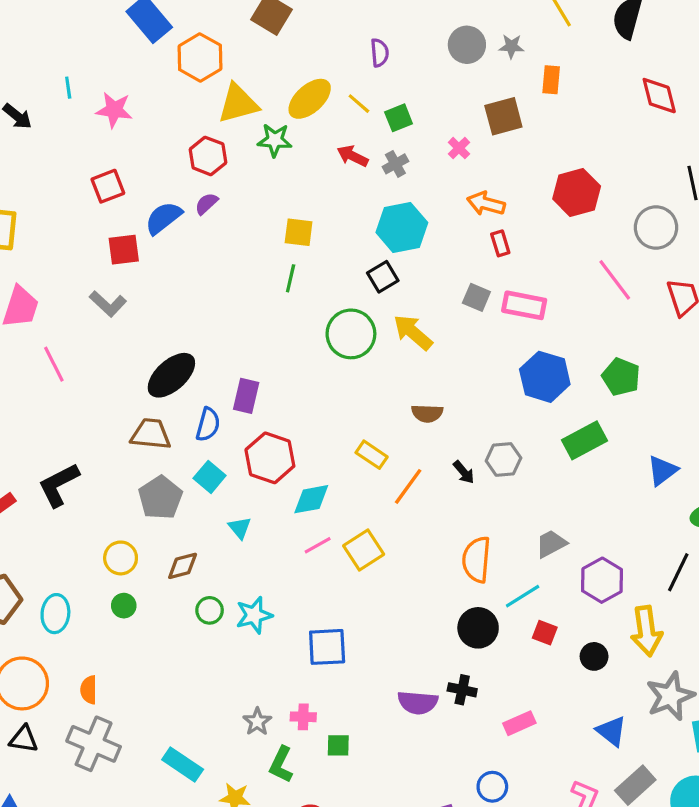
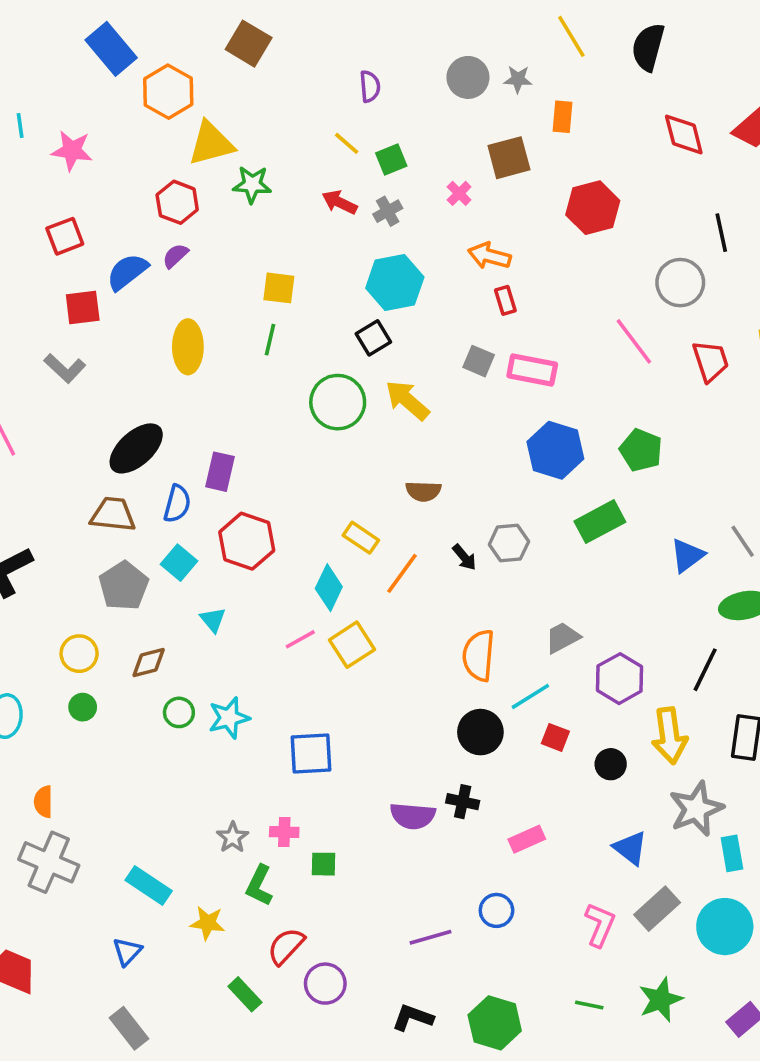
yellow ellipse: (310, 99) -> (188, 347), moved, turned -48
red hexagon: (577, 193) -> (593, 208), moved
cyan diamond: (311, 499) -> (329, 588), moved, turned -54

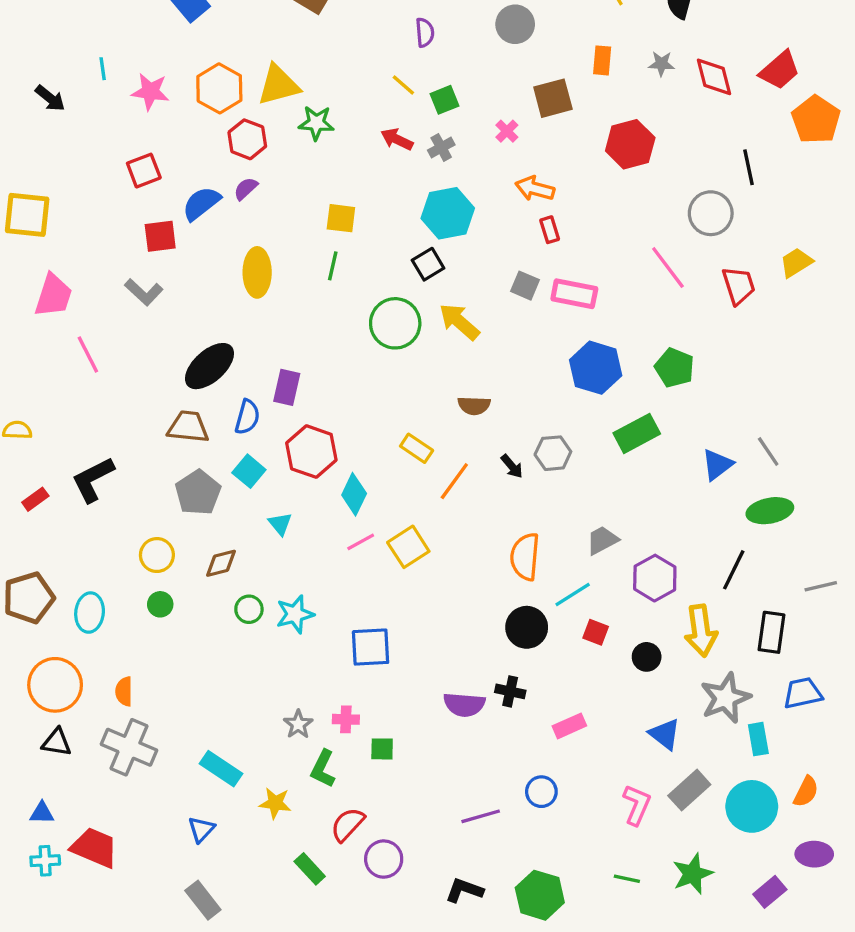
gray star: (518, 79) -> (661, 64), moved
orange hexagon: (168, 92) -> (219, 88), moved
cyan diamond: (329, 588) -> (354, 494), moved

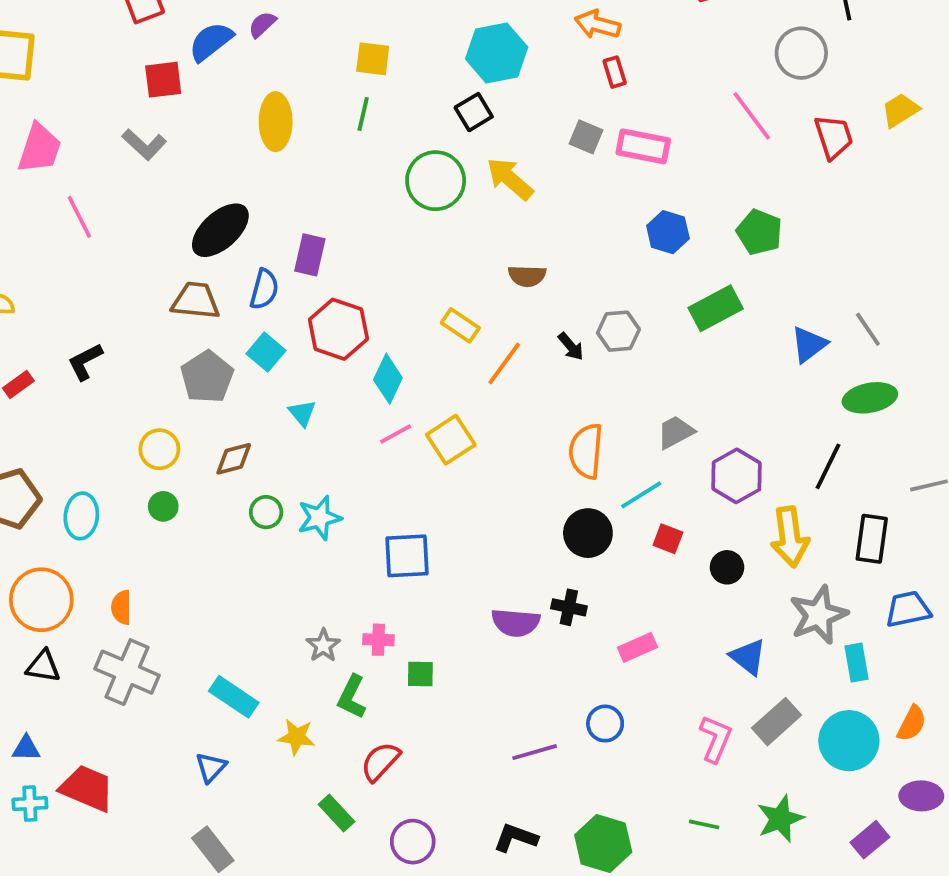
blue hexagon: (596, 368) -> (668, 232), size x0.7
black L-shape: (93, 479) -> (85, 362), size x0.7
purple circle: (384, 859) -> (413, 842), moved

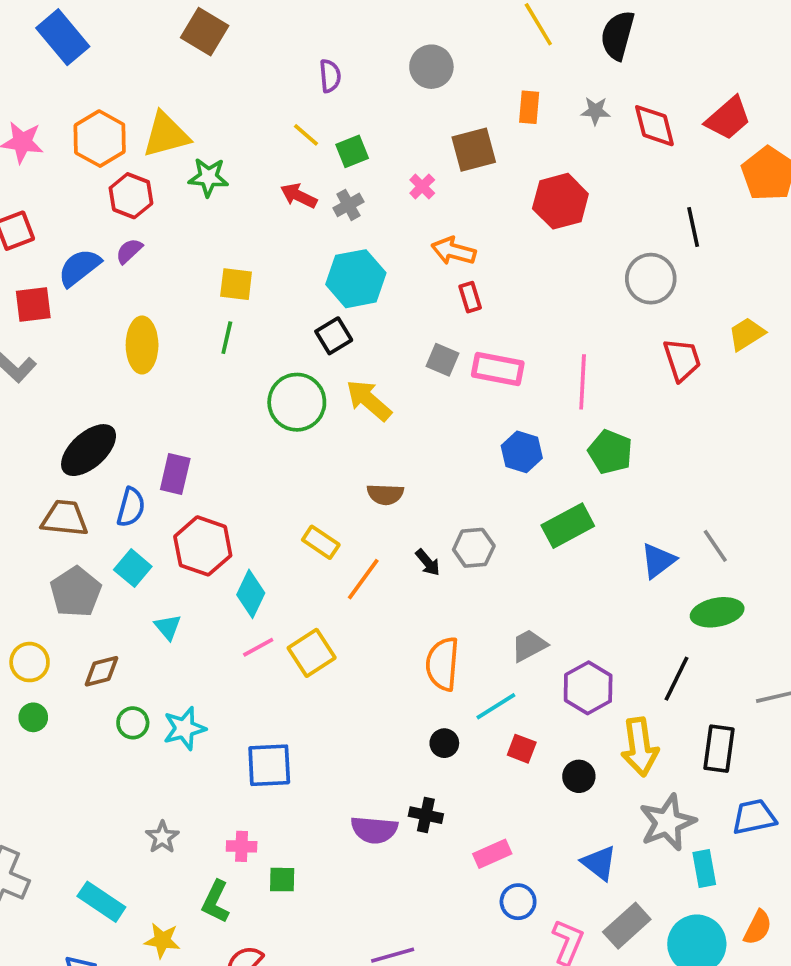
pink line: (752, 116) -> (583, 382), moved, turned 40
black circle: (588, 533) -> (444, 743), size x0.6
gray star: (323, 645) -> (162, 837), moved
blue circle: (605, 724) -> (518, 902), moved

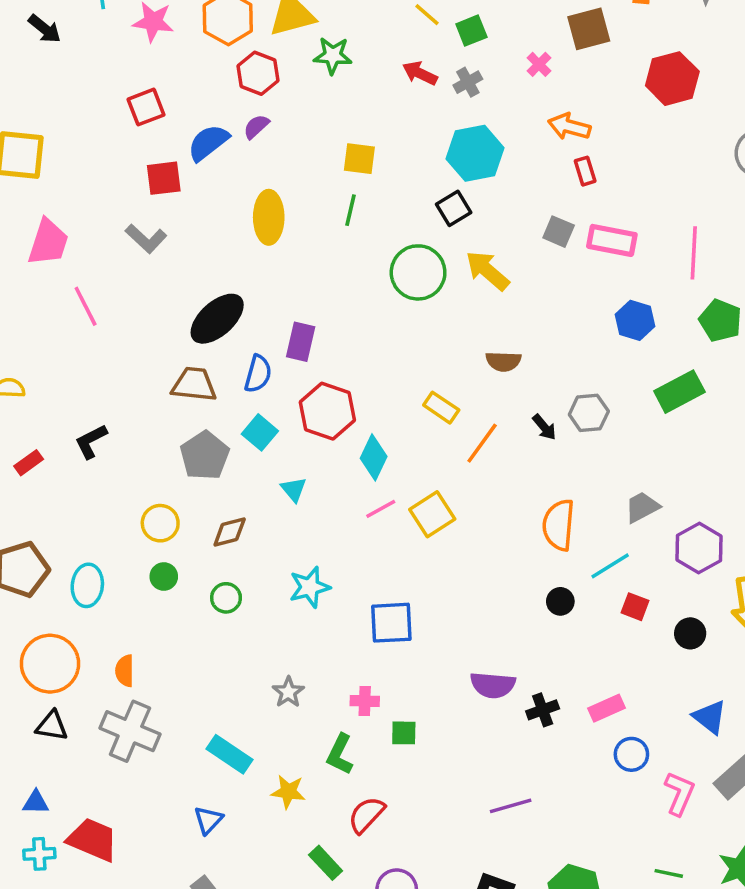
green circle: (133, 723) -> (226, 598), moved
black cross: (426, 815) -> (543, 710), moved, turned -32

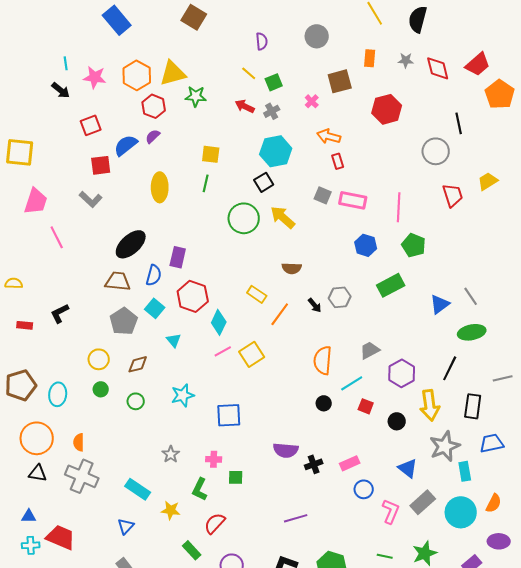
black arrow: (45, 29) -> (61, 90), moved
red rectangle: (29, 463) -> (25, 325), turned 42

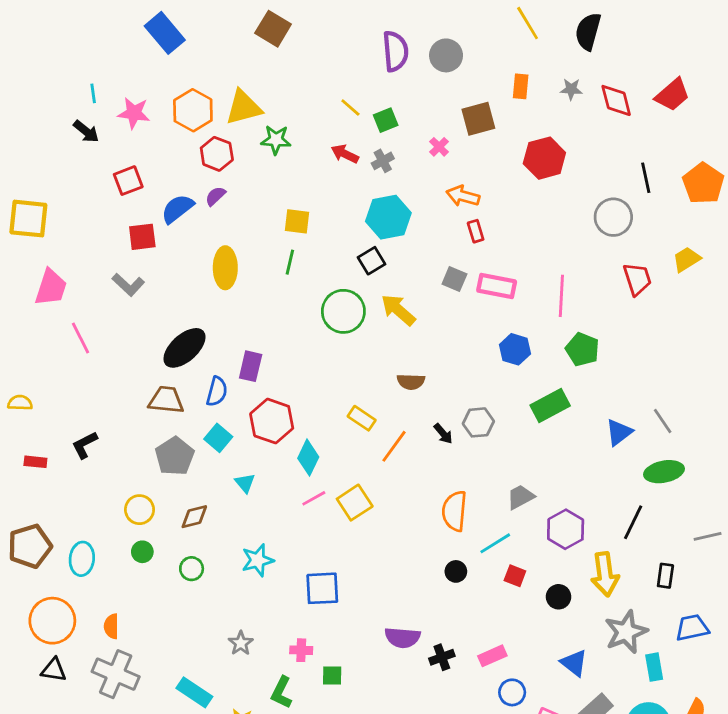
purple semicircle: (262, 41) -> (395, 51), moved, size x1.6
orange pentagon: (500, 94) -> (703, 183), moved
black rectangle: (473, 406) -> (665, 576), size x0.7

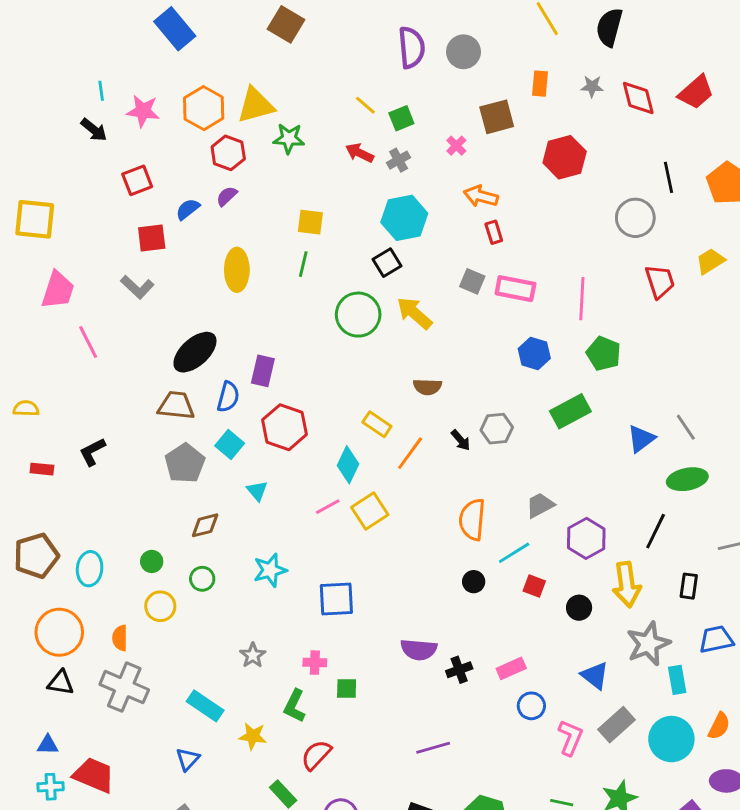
blue semicircle: (177, 209) -> (188, 209), size x0.7
cyan diamond: (308, 458) -> (348, 465), moved
yellow circle: (140, 510) -> (160, 606), moved

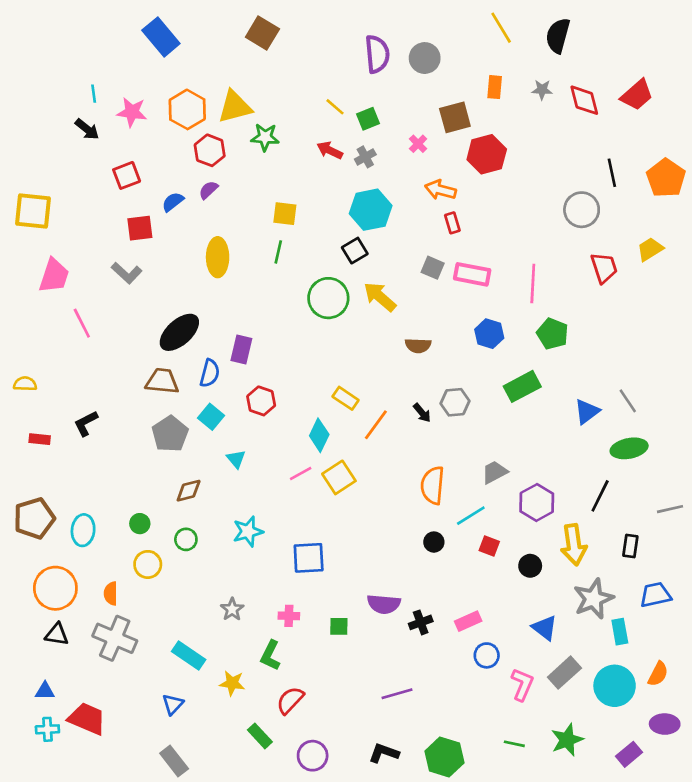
red hexagon: (565, 157) -> (487, 154), moved
brown semicircle: (427, 387) -> (418, 346), moved
red hexagon: (284, 427) -> (261, 401), size x0.7
green square: (347, 689) -> (339, 626), moved

